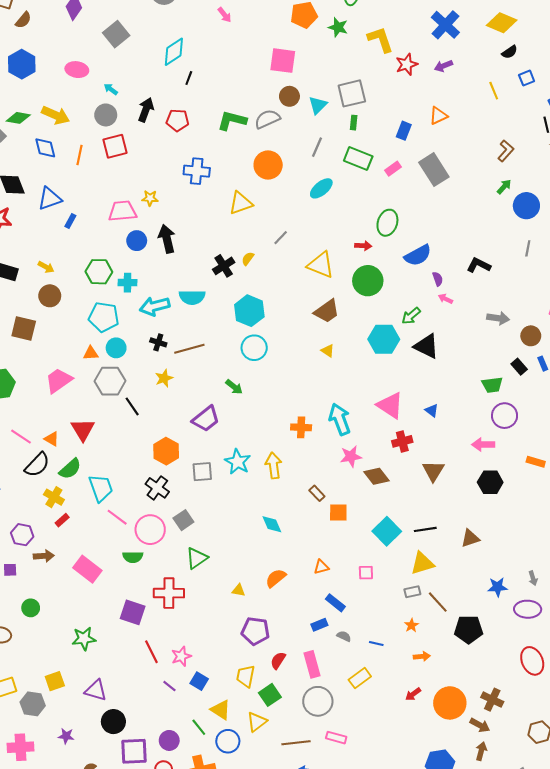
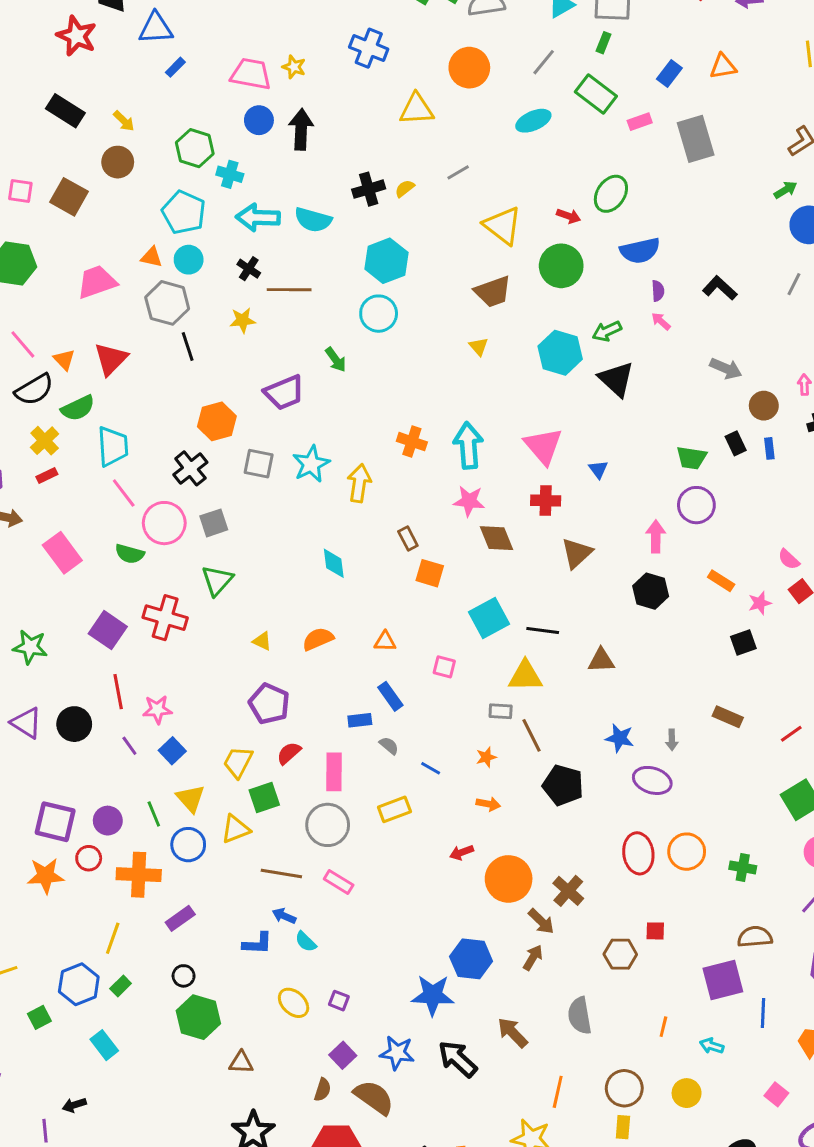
pink arrow: (483, 445) -> (656, 536), turned 75
green triangle: (197, 558) -> (217, 580), turned -30
black circle: (113, 722) -> (74, 724), moved

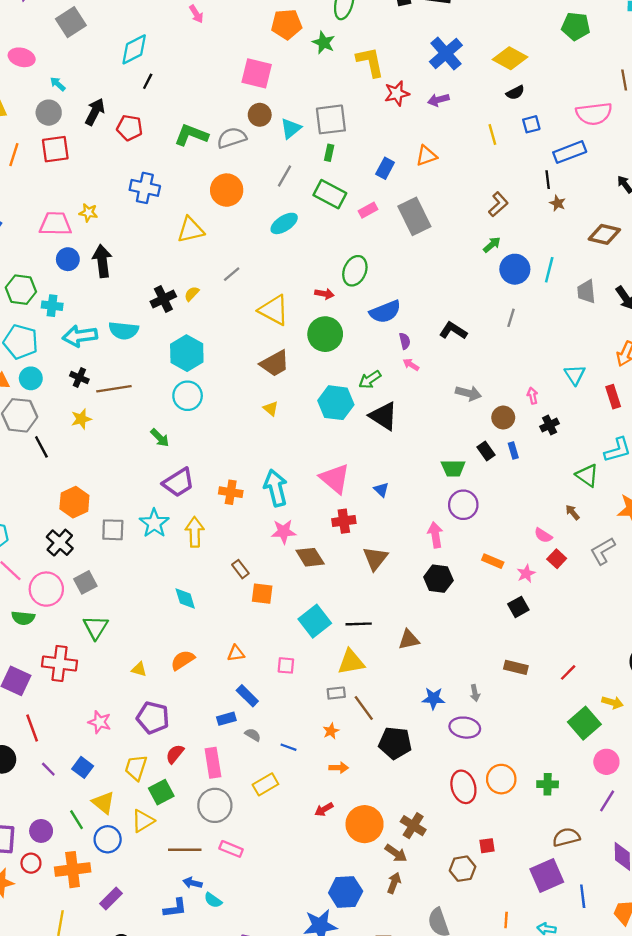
purple trapezoid: (284, 392) -> (178, 482), moved
pink star: (157, 709) -> (100, 722), moved, turned 30

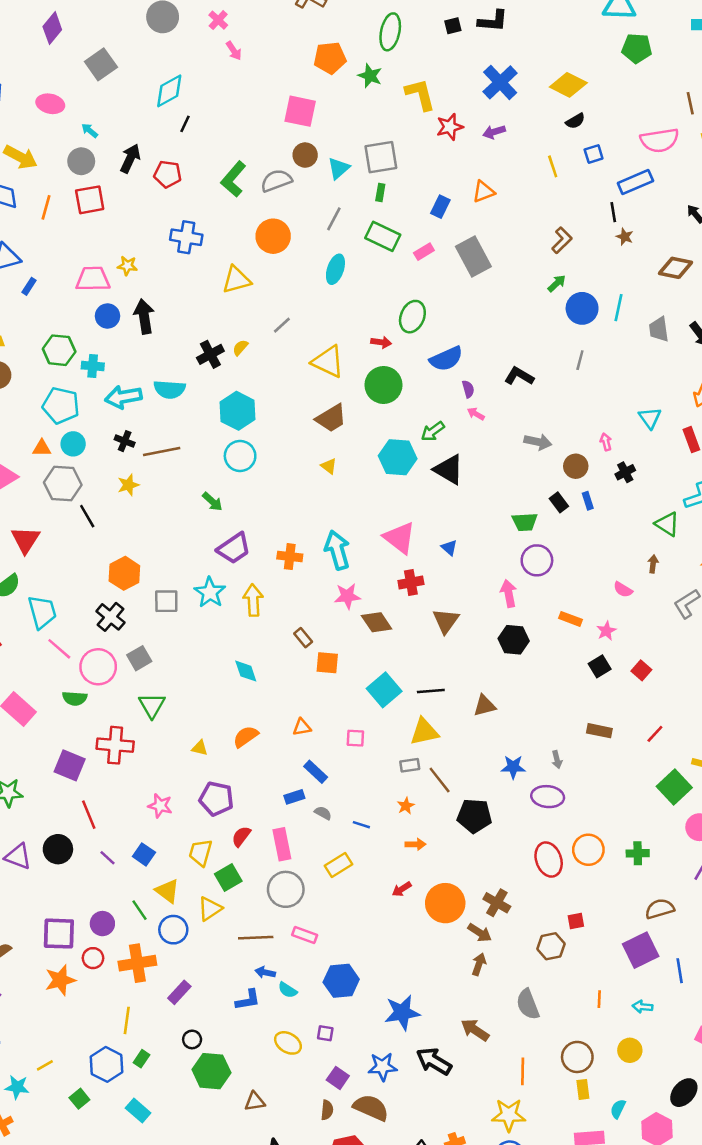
green L-shape: (191, 135) -> (233, 179), turned -68
cyan ellipse: (284, 223) -> (335, 269), turned -36
brown arrow: (572, 512) -> (653, 564), turned 49
red square: (557, 559) -> (641, 670), moved
blue hexagon: (346, 892) -> (341, 981), moved

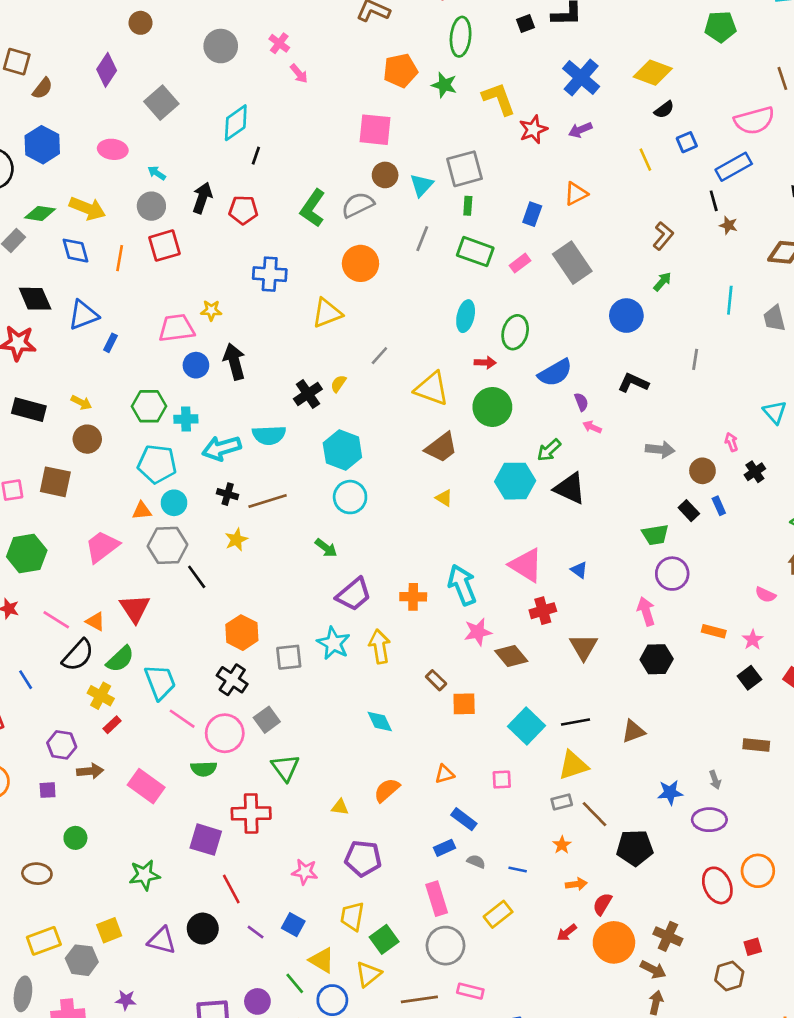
cyan ellipse: (335, 269) -> (466, 316), moved
blue circle: (582, 308) -> (626, 316), moved
red semicircle: (241, 836) -> (602, 904), moved

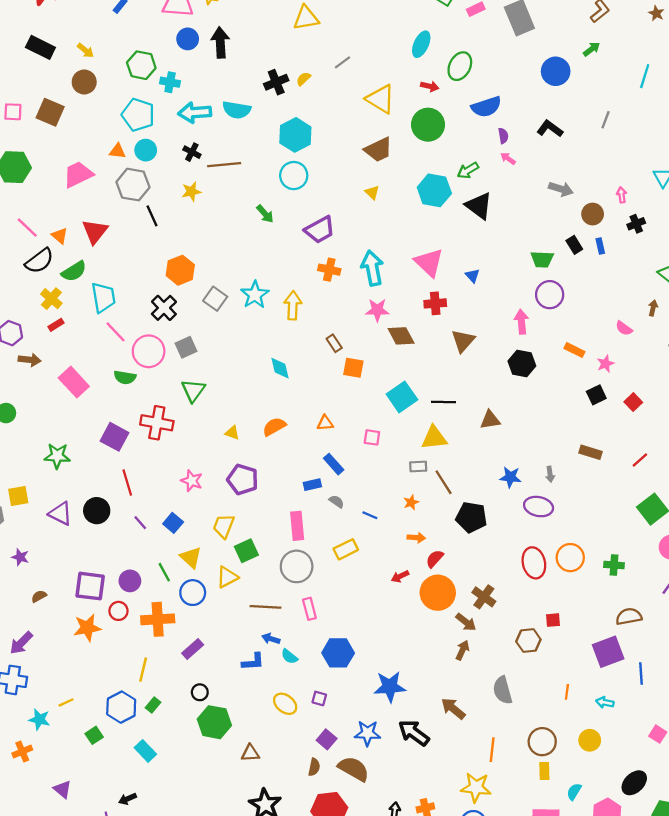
purple trapezoid: (354, 594) -> (320, 230), moved
gray square: (289, 657) -> (215, 299), turned 30
pink rectangle: (470, 991) -> (309, 609), turned 50

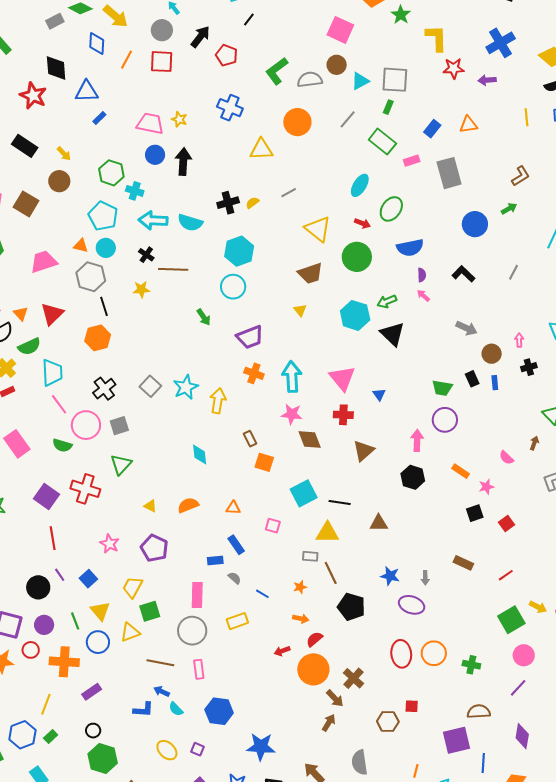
orange hexagon: (180, 270) -> (98, 338), moved
black circle: (97, 511) -> (38, 587), moved

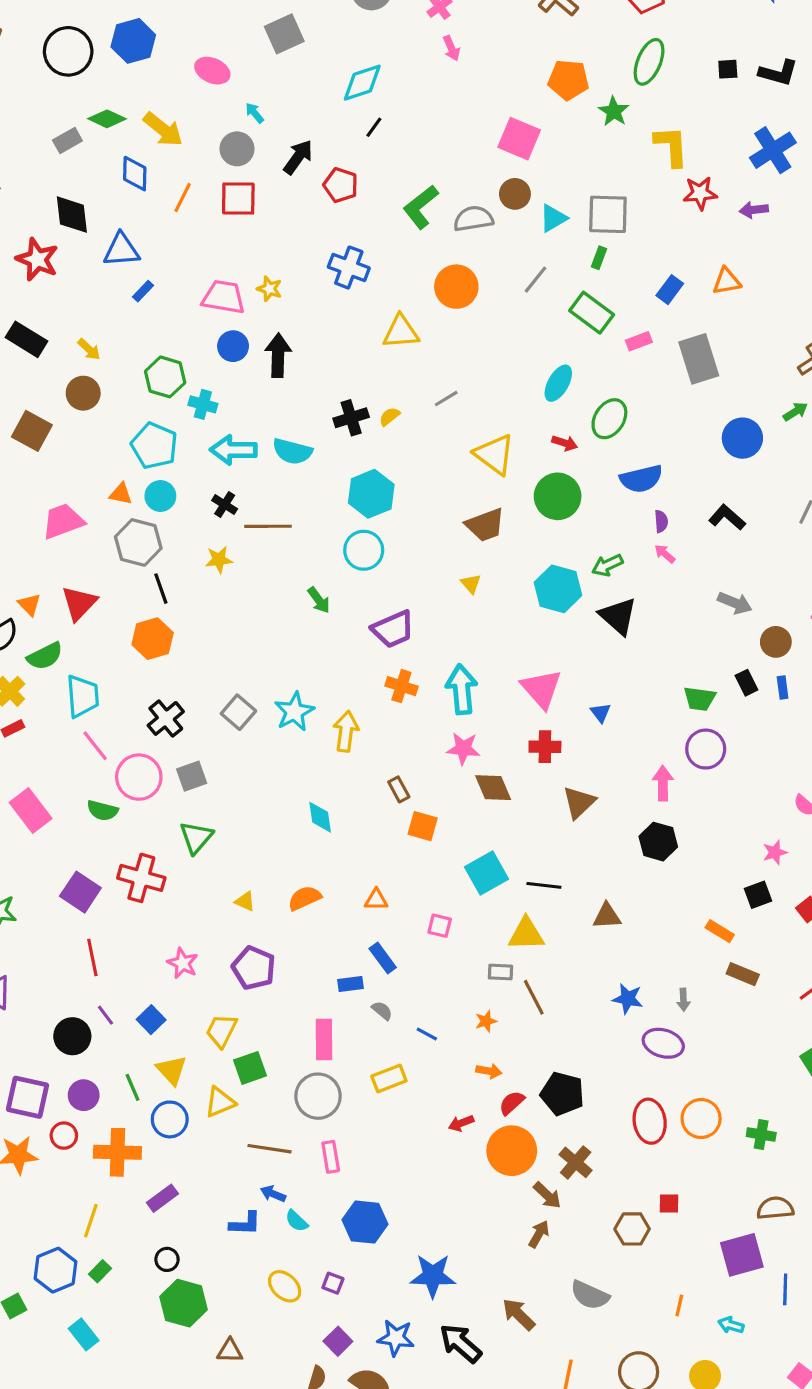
orange rectangle: (461, 471) -> (720, 931), moved
black pentagon: (351, 607) -> (562, 1094), moved
gray semicircle: (360, 762) -> (590, 1295), turned -55

